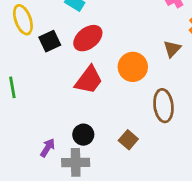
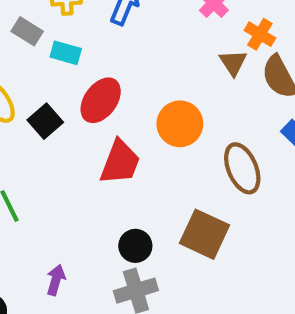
brown triangle: (172, 49) -> (233, 63), moved
brown square: (128, 140) -> (205, 234), size x1.6
purple arrow: (48, 148) -> (56, 280), moved

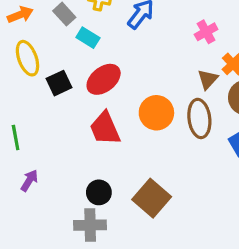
red trapezoid: (120, 162) -> (105, 128), turned 120
brown ellipse: (242, 168) -> (199, 118), moved
purple arrow: (56, 280) -> (29, 181), moved

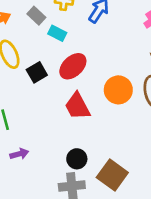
purple arrow: (29, 181) -> (19, 154), turned 48
brown square: (152, 198) -> (112, 175), moved

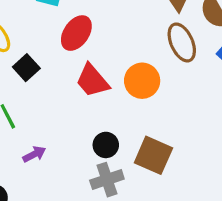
black square: (37, 72) -> (26, 68), moved
orange circle: (118, 90) -> (142, 81), moved

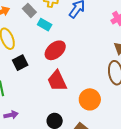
orange circle: (142, 81) -> (90, 99), moved

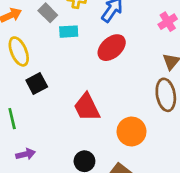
cyan rectangle: (45, 25) -> (69, 32), turned -32
red ellipse: (55, 50) -> (112, 48), moved

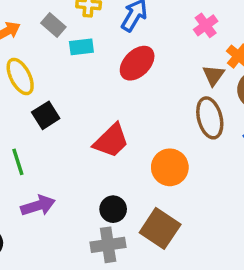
red trapezoid: (87, 107) -> (111, 141), turned -104
purple arrow: (26, 154) -> (38, 206), size x1.4

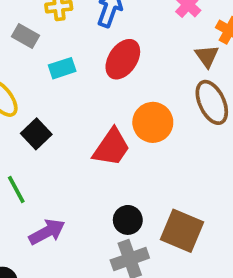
cyan rectangle: (81, 47) -> (62, 68), moved
orange circle: (170, 167) -> (153, 122), moved

